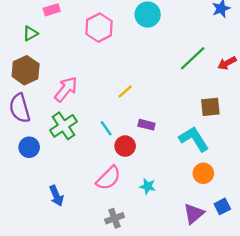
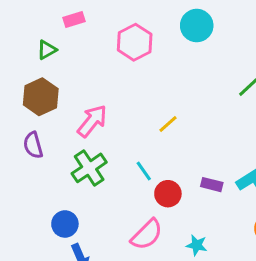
purple semicircle: (20, 108) -> (33, 145), size x0.7
purple rectangle: (146, 125) -> (212, 185), moved
blue circle: (29, 147) -> (65, 224), moved

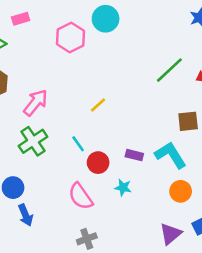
cyan circle: (197, 26) -> (106, 19), moved
pink semicircle: (147, 235) -> (81, 196), turned 100
cyan star: (197, 245) -> (123, 188), moved

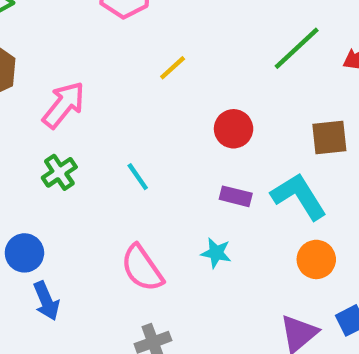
yellow line: (98, 105) -> (173, 68), moved
green cross: (33, 141) -> (59, 172), size x0.7
red circle: (98, 163) -> (234, 129), moved

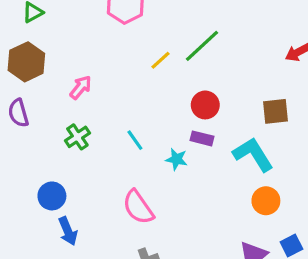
green line: (297, 48) -> (202, 46), moved
pink arrow: (64, 105) -> (81, 87), size x0.7
purple rectangle: (236, 196) -> (202, 138), moved
cyan star: (216, 253) -> (176, 159), moved

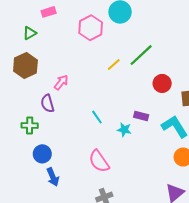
red circle: (205, 105) -> (162, 83), moved
purple semicircle: (18, 113) -> (48, 103), moved
green cross: (77, 137) -> (30, 125), moved, turned 35

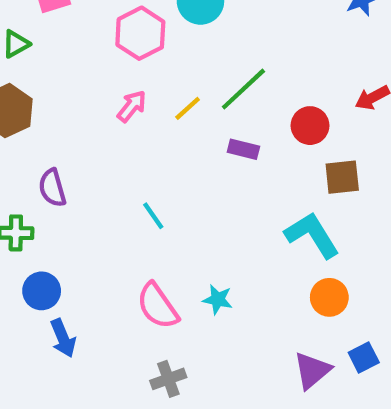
pink arrow: (61, 82) -> (132, 106), moved
red circle: (162, 83) -> (310, 126), moved
purple rectangle: (141, 116) -> (243, 149), moved
cyan star: (124, 130) -> (218, 299), moved

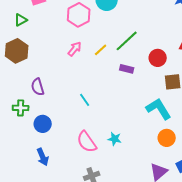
blue circle: (42, 291) -> (43, 124), moved

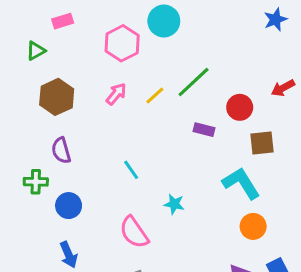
brown hexagon: (17, 51) -> (57, 97), moved
purple rectangle: (127, 69) -> (204, 130), moved
cyan star: (115, 139) -> (174, 204), moved

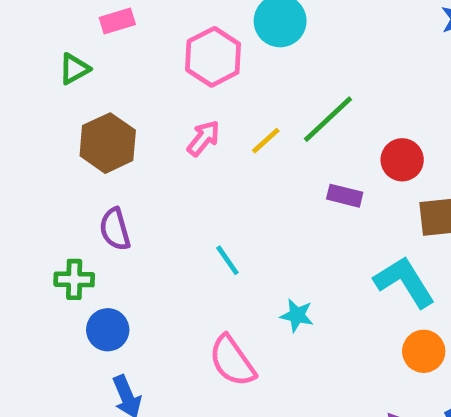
blue circle: (69, 206) -> (108, 330), moved

